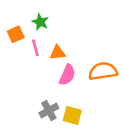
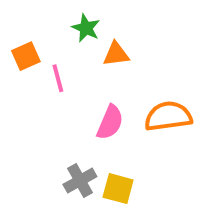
green star: (40, 22) -> (86, 28), moved
orange triangle: (58, 53) -> (116, 54), moved

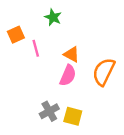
orange triangle: (116, 54) -> (72, 54), moved, turned 35
orange semicircle: (168, 116) -> (104, 72), turned -56

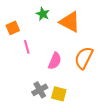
pink line: (36, 48) -> (27, 47), moved
orange triangle: (72, 54) -> (70, 22), moved, size x1.6

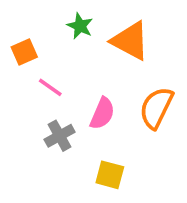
pink line: (27, 47) -> (50, 87), turned -40
gray cross: (40, 90) -> (60, 136), moved

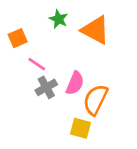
orange semicircle: (156, 108) -> (95, 100), moved
gray cross: (60, 136) -> (46, 87), moved

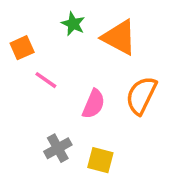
gray cross: (46, 87) -> (58, 148), moved
orange semicircle: (95, 100) -> (141, 95), moved

